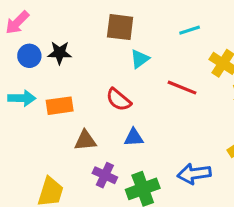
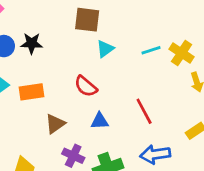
cyan line: (190, 30) -> (151, 50), moved
red line: (182, 88) -> (144, 111), moved, turned 40
brown triangle: (85, 140) -> (55, 124), turned -30

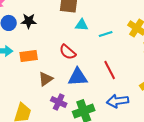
cyan triangle: (105, 49) -> (82, 25), turned 40
cyan line: (151, 50) -> (106, 34), moved
blue triangle: (100, 121) -> (78, 77), size x1.5

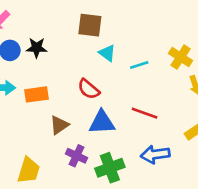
cyan triangle: (82, 25) -> (107, 53), turned 32
red line: (110, 70) -> (145, 113), turned -42

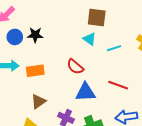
brown square: (90, 25) -> (97, 17), moved
brown triangle: (59, 125) -> (38, 101), moved

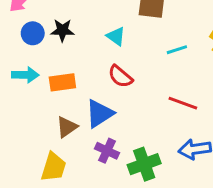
cyan triangle: (90, 39) -> (116, 36), moved
blue triangle: (85, 92) -> (100, 114), moved, turned -30

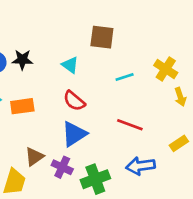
blue triangle: (100, 114) -> (74, 134), moved
brown triangle: (67, 127) -> (34, 157), moved

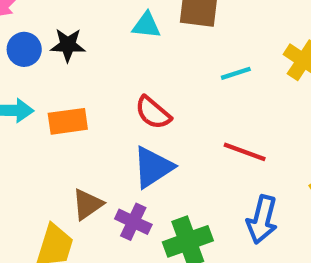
cyan triangle: (70, 65) -> (146, 25), moved, turned -30
blue arrow: (140, 166) -> (262, 220), turned -68

